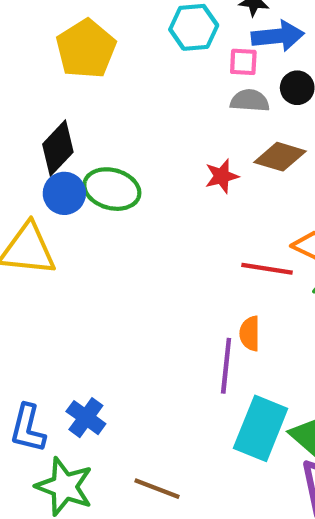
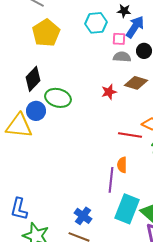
blue arrow: (278, 36) -> (135, 27), turned -50
blue circle: (64, 193) -> (36, 111), moved
blue cross: (86, 418) -> (83, 216), moved

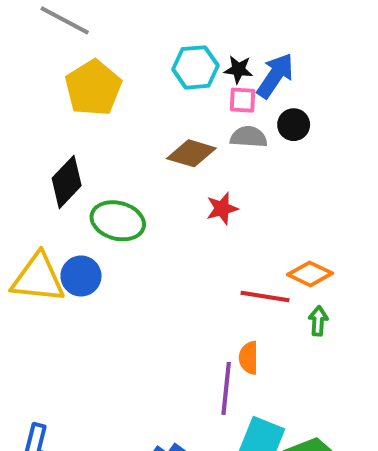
black star: (124, 11) -> (238, 69), moved
brown diamond: (136, 83) -> (191, 153), moved
blue circle: (36, 111) -> (81, 276), moved

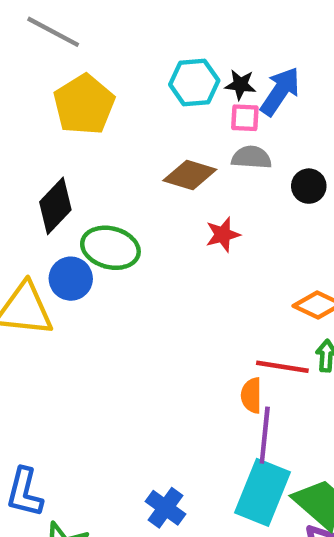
black circle: (294, 125) -> (309, 186), moved
blue circle: (81, 276) -> (71, 279), moved
red line: (265, 296) -> (282, 367), moved
purple line: (226, 388) -> (265, 435), moved

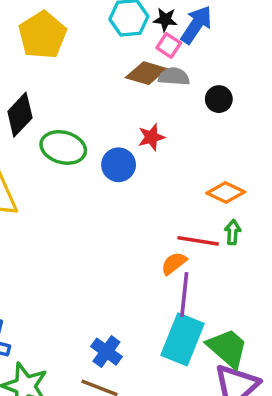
pink square: (245, 118) -> (169, 45), turned 30
brown diamond: (190, 175) -> (146, 73), moved
blue circle: (71, 279) -> (119, 165), moved
orange semicircle: (251, 395) -> (174, 263), turned 52

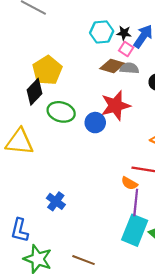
yellow pentagon: (42, 35) -> (47, 70), moved
red star: (151, 137) -> (115, 106), size x1.8
orange semicircle: (174, 263) -> (129, 183), turned -112
blue cross: (106, 352) -> (56, 201), moved

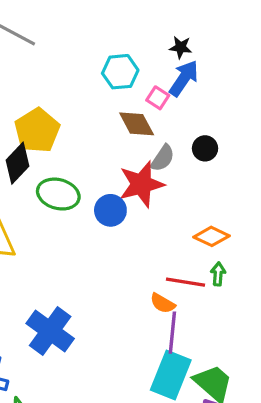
black star: (124, 33) -> (181, 47), moved
brown diamond: (112, 66) -> (137, 124), turned 45
gray semicircle: (129, 68) -> (163, 158), moved, turned 120
blue cross: (56, 201) -> (50, 331), size x1.6

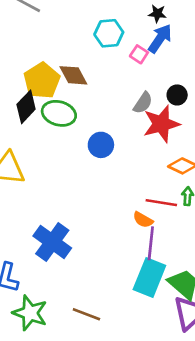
brown diamond: (137, 124) -> (73, 75), moved
red star: (141, 184) -> (161, 124), moved
green ellipse: (58, 194) -> (59, 113), moved

